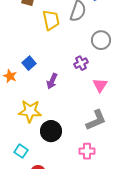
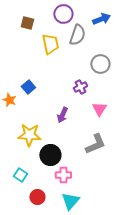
purple arrow: (52, 81) -> (62, 115), moved
pink cross: (87, 151) -> (63, 175), moved

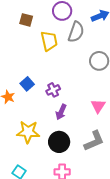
purple cross: (80, 87) -> (53, 90), moved
black circle: (50, 155) -> (59, 142), moved

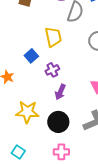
yellow trapezoid: (49, 41) -> (53, 37), moved
blue square: (27, 84) -> (31, 56), moved

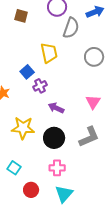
purple cross: (52, 70) -> (40, 86), moved
purple arrow: (60, 92) -> (56, 108), turned 91

